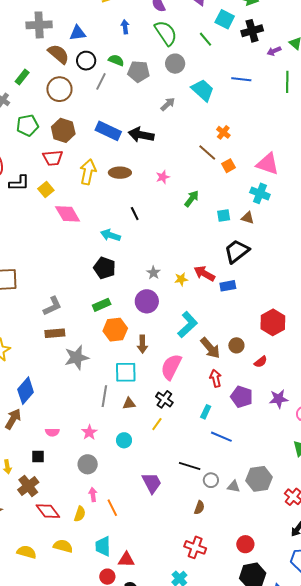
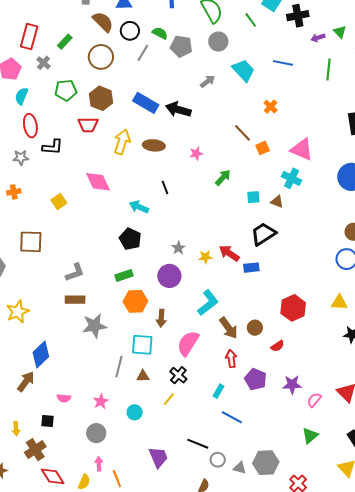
orange cross: (223, 132) -> (271, 107), moved
yellow square: (46, 190) -> (59, 201), moved

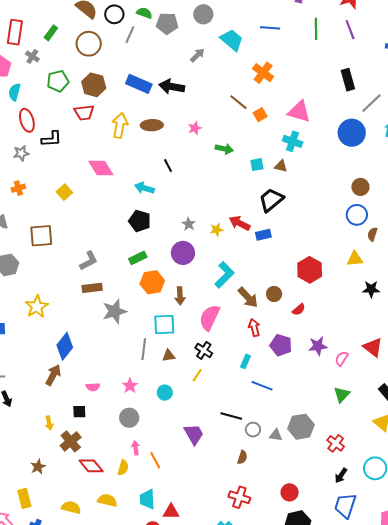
orange cross: (271, 107) -> (263, 73), size x1.5
green arrow: (223, 178) -> (224, 149), turned 66

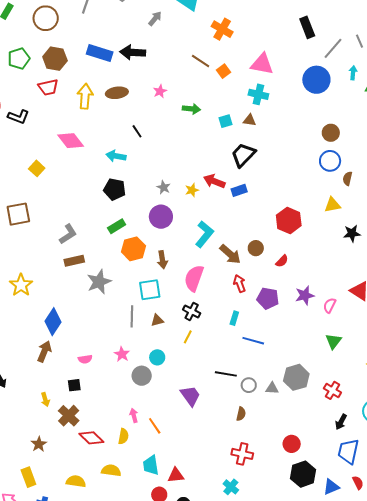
black L-shape: (51, 139) -> (18, 117), turned 30
gray circle: (129, 418) -> (142, 376), moved

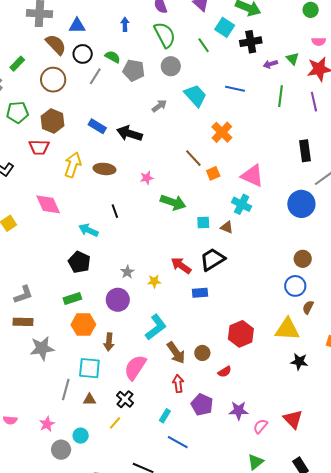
blue rectangle: (100, 53) -> (97, 126), size x0.7
green arrow: (191, 109) -> (173, 202), size x1.4
red arrow: (214, 181) -> (181, 265), moved
yellow triangle: (333, 205) -> (287, 329), size x1.5

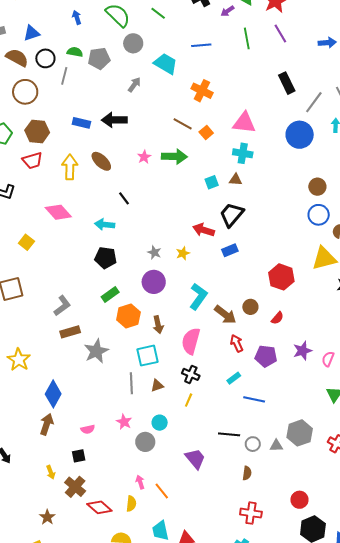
brown ellipse: (105, 169) -> (101, 161), turned 55
green arrow: (173, 202) -> (174, 156), moved
cyan rectangle: (165, 416) -> (234, 378), turned 40

